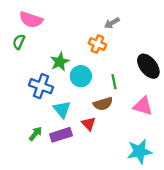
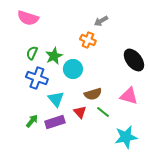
green semicircle: (19, 42) -> (32, 53), moved
green line: (114, 82) -> (103, 112), moved, turned -40

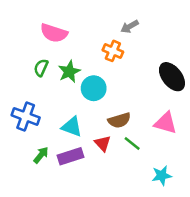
pink semicircle: (28, 18) -> (54, 33), moved
blue cross: (37, 78) -> (26, 116), moved
cyan triangle: (56, 99) -> (72, 127), turned -30
cyan star: (126, 137) -> (162, 176), size x0.7

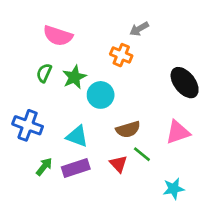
pink triangle: (166, 123) -> (178, 132), turned -35
red triangle: (103, 143) -> (118, 164), moved

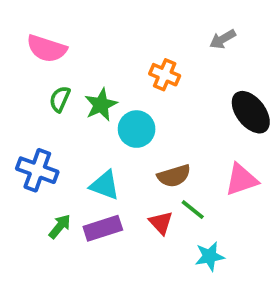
gray arrow: (139, 29) -> (223, 39), moved
pink semicircle: (58, 36) -> (47, 48), moved
cyan star: (174, 189) -> (210, 256), moved

